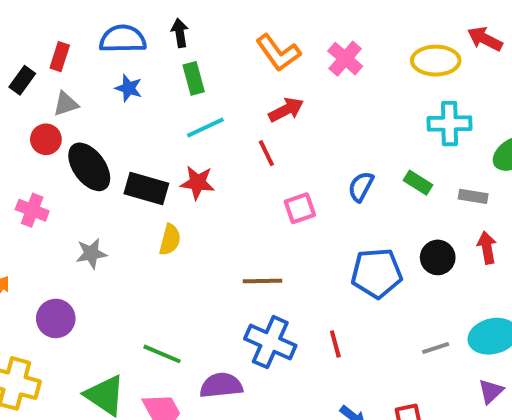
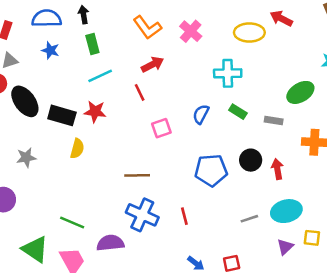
cyan cross: (449, 124) -> (228, 73), moved
red arrow: (487, 248) -> (277, 169), moved

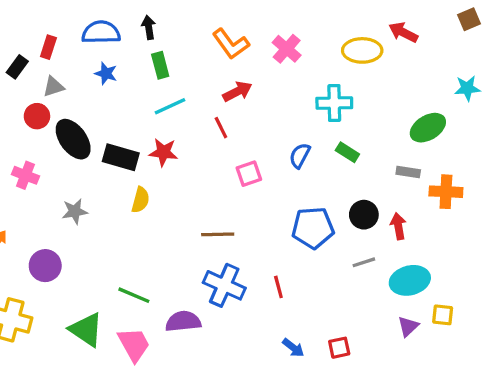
gray rectangle: (274, 121) -> (408, 172), moved
gray line: (249, 219) -> (364, 262), moved

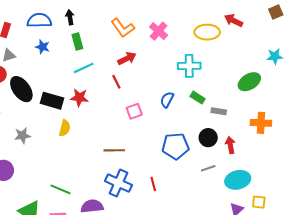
gray rectangle: (408, 172) -> (219, 111), moved

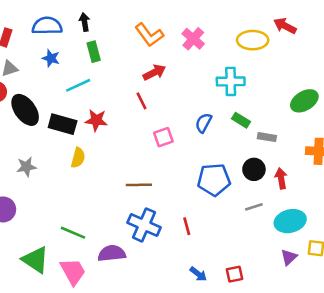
cyan line: (84, 68) -> (78, 85), moved

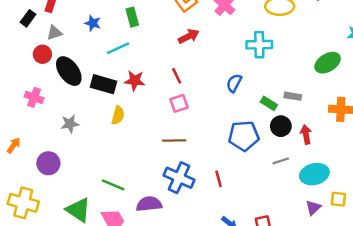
red line: (141, 101) -> (177, 76), moved
green rectangle: (241, 120) -> (269, 103), moved
pink square: (163, 137) -> (179, 103), moved

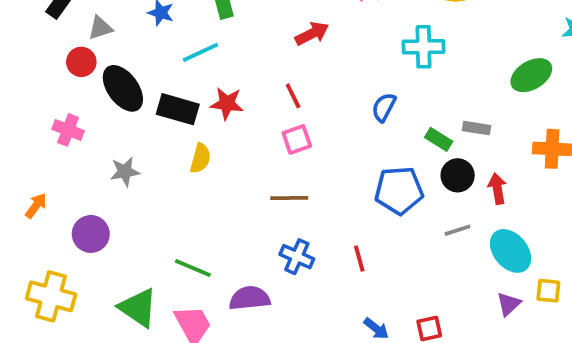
cyan ellipse: (314, 174) -> (511, 251), turned 64
blue cross: (179, 178) -> (297, 257), size x0.7

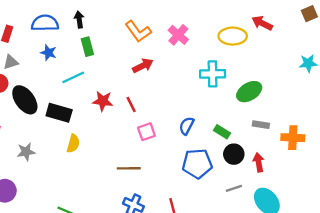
green ellipse: (531, 75) -> (249, 92), moved
red star: (227, 103) -> (103, 101), moved
blue semicircle: (384, 107) -> (187, 126), moved
gray rectangle: (476, 128) -> (261, 125), moved
pink square: (297, 139) -> (146, 132), moved

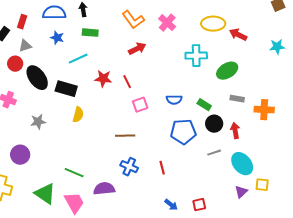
red arrow: (262, 23) -> (238, 35), moved
green rectangle: (87, 47) -> (90, 33), turned -70
blue semicircle: (187, 126) -> (174, 100), turned -119

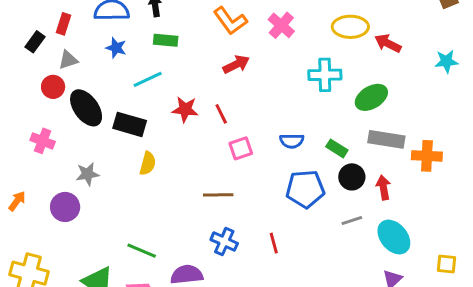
gray rectangle: (237, 99) -> (386, 139), size x1.6
purple circle: (20, 155) -> (65, 207), moved
yellow square: (262, 185) -> (446, 264), moved

